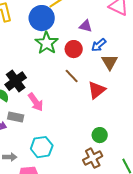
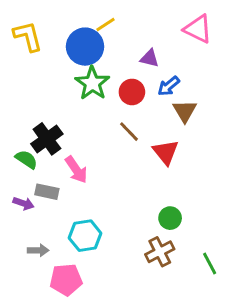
red triangle: (97, 90) -> (166, 152), turned -30

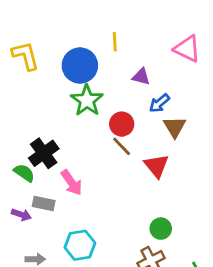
yellow line: (106, 25) -> (115, 42), moved, turned -60
red circle: (132, 92) -> (122, 124), moved

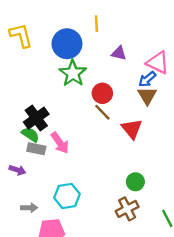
pink triangle: (187, 49) -> (158, 63), moved
blue arrow: (159, 103) -> (147, 79), moved
green semicircle: (24, 173) -> (30, 135), moved
gray rectangle: (44, 203) -> (36, 149), moved

